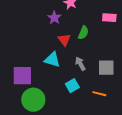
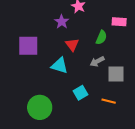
green semicircle: (83, 33) -> (101, 37), moved
gray arrow: (80, 64) -> (97, 61), moved, turned -88
purple square: (22, 76) -> (28, 46), moved

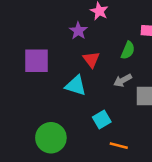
orange line: (109, 101) -> (119, 146), moved

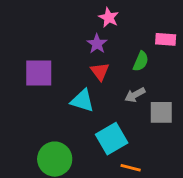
purple star: (78, 31) -> (97, 44), moved
cyan square: (102, 119) -> (112, 139), size x1.5

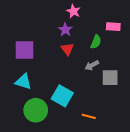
cyan triangle: (82, 101) -> (23, 82), moved
cyan square: (112, 139) -> (62, 96), moved, turned -30

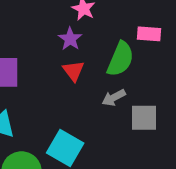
green semicircle: (96, 42) -> (120, 59), size x1.5

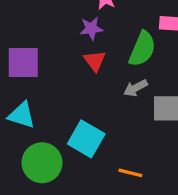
purple star: (70, 39) -> (91, 28), turned 30

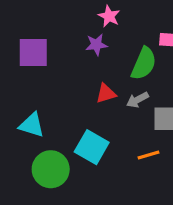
red triangle: (95, 61) -> (106, 93), moved, turned 50
purple square: (23, 62) -> (33, 52), moved
orange line: (130, 173) -> (148, 155), moved, turned -30

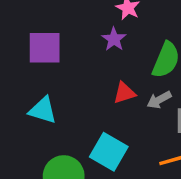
purple star: (96, 45) -> (114, 39), turned -30
cyan triangle: (32, 125) -> (43, 110), moved

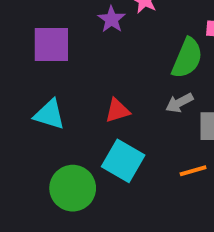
purple star: (114, 39) -> (112, 19), moved
red triangle: (124, 93) -> (117, 111), moved

